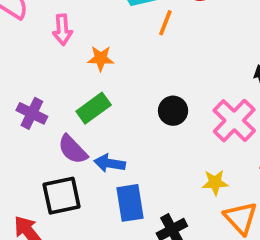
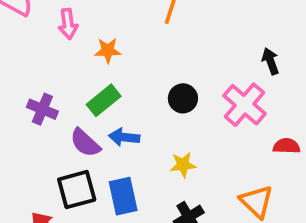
blue arrow: (110, 163) -> (124, 137), moved
yellow star: (215, 182) -> (183, 165), moved
blue rectangle: (130, 203) -> (123, 196), moved

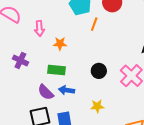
green rectangle: (104, 100) -> (57, 70), turned 42
purple cross: (42, 109) -> (20, 60), moved

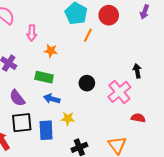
purple semicircle: (46, 92) -> (17, 98), moved
yellow star: (97, 106) -> (68, 118), moved

